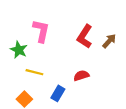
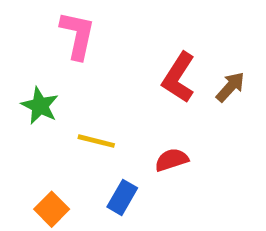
pink L-shape: (41, 31) -> (77, 35), moved
yellow line: (34, 72) -> (96, 141), moved

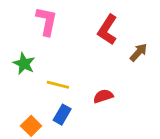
red L-shape: (179, 78) -> (107, 30), moved
blue rectangle: (122, 197) -> (62, 115), moved

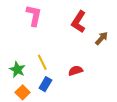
green star: (24, 64) -> (17, 70), moved
yellow line: (58, 85) -> (42, 62), turned 49

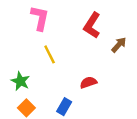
yellow line: (42, 62) -> (50, 54), moved
blue rectangle: (45, 84) -> (64, 107), moved

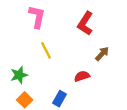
brown arrow: (119, 45) -> (102, 54), moved
green star: (20, 81) -> (19, 75), turned 30

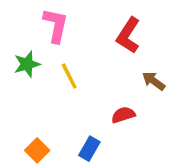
brown arrow: (102, 54) -> (154, 81), turned -96
green star: (19, 75) -> (27, 64), moved

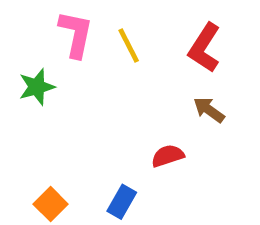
red L-shape: (128, 35) -> (204, 48), moved
yellow line: (69, 76) -> (129, 46), moved

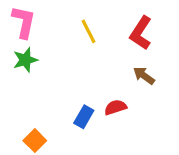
pink L-shape: (76, 34) -> (24, 22), moved
blue rectangle: (122, 202) -> (84, 117), moved

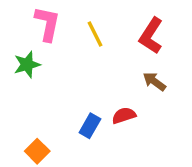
pink L-shape: (24, 22) -> (47, 24), moved

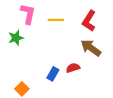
yellow line: (95, 34) -> (56, 20), turned -63
brown arrow: (154, 82) -> (91, 48), size x1.5

